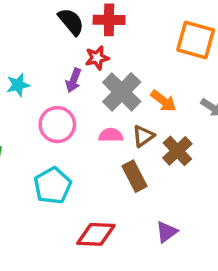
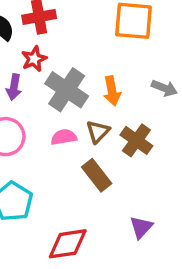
orange arrow: (163, 101) -> (112, 91), turned 52

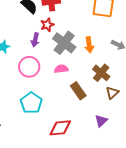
brown triangle: (98, 132) -> (112, 93), moved

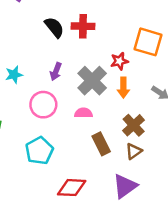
red star: (47, 25) -> (119, 61), moved
brown triangle: (112, 93) -> (134, 151), moved
purple triangle: (101, 121) -> (125, 186), size x1.5

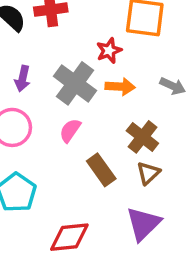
orange arrow: (123, 88) -> (120, 87), turned -78
pink semicircle: (84, 113) -> (70, 130), turned -48

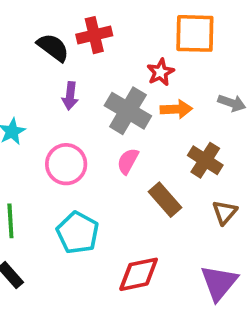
purple arrow: (23, 79) -> (70, 96), moved
brown triangle: (148, 173) -> (225, 212), moved
purple triangle: (143, 224) -> (219, 283), moved

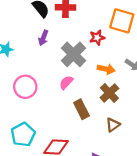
orange arrow: (176, 109) -> (106, 69), moved
pink circle: (66, 164) -> (25, 87), moved
cyan pentagon: (78, 233) -> (23, 135), moved

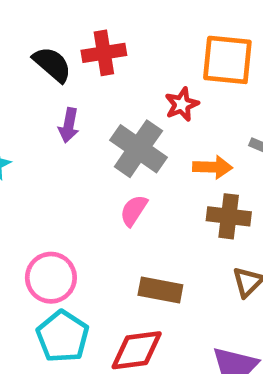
pink circle: (25, 87) -> (51, 278), moved
brown cross: (109, 93) -> (229, 216), turned -30
brown rectangle: (81, 109) -> (160, 290), moved, turned -42

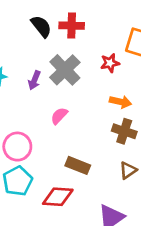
purple arrow: (69, 125) -> (34, 80), moved
gray cross: (138, 149) -> (65, 70), moved
pink semicircle: (134, 210) -> (59, 116), moved

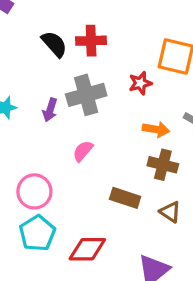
gray cross: (65, 70) -> (86, 95), turned 32
brown rectangle: (78, 165) -> (125, 198), moved
brown triangle: (128, 170) -> (170, 212), turned -48

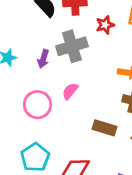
red star: (140, 83) -> (105, 25), moved
pink circle: (34, 191) -> (37, 105), moved

